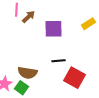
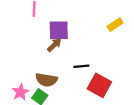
brown arrow: (28, 17) -> (54, 45), moved
purple square: (54, 29) -> (59, 30), moved

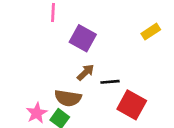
purple square: (59, 30) -> (83, 38), turned 30
brown arrow: (54, 45) -> (86, 72), moved

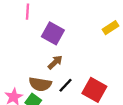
black line: (110, 82) -> (66, 85), moved, turned -42

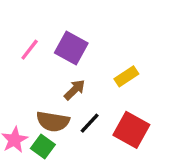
pink line: (27, 12) -> (30, 50), moved, turned 35
yellow rectangle: (110, 28) -> (126, 76), moved

